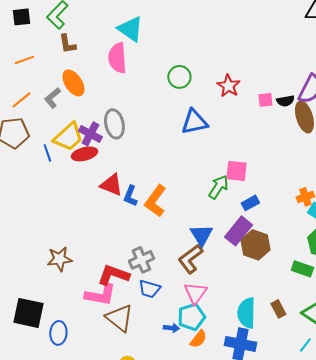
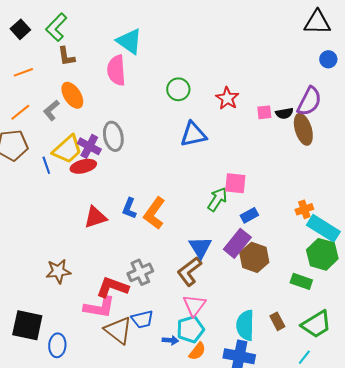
black square: (21, 17) -> (20, 29), turned -36
red triangle: (111, 185) -> (95, 217), moved, turned -40
blue trapezoid: (149, 289) -> (142, 319), moved, turned -30

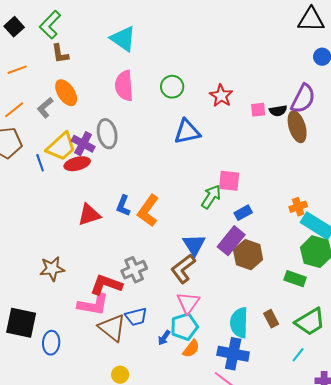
pink semicircle: (116, 70) -> (124, 86), moved
blue arrow: (170, 340) -> (164, 338), turned 119

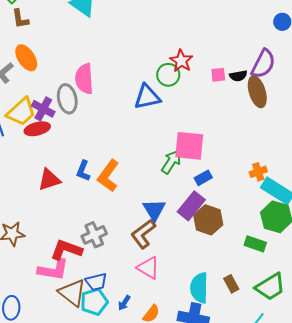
pink semicircle: (124, 86) -> (84, 79), moved
green circle: (172, 87) -> (168, 75), moved
pink square: (229, 181) -> (189, 146), size x1.4
pink triangle: (188, 303) -> (148, 268), turned -35
cyan pentagon: (184, 327) -> (94, 302), moved

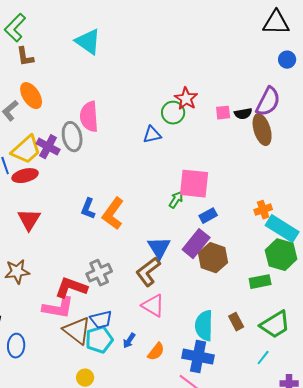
blue triangle: (147, 97) -> (152, 135), size x0.7
red ellipse: (37, 129) -> (25, 176), moved
green arrow: (171, 162) -> (176, 200), size x0.7
red triangle: (49, 180) -> (29, 220), moved, turned -40
green rectangle: (255, 244) -> (260, 282), turned -30

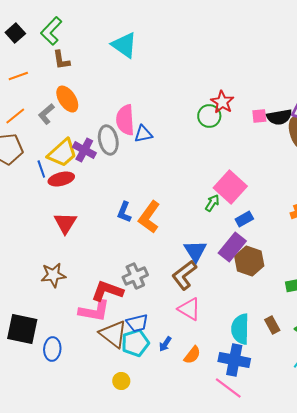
black semicircle: (243, 114) -> (279, 117), size x1.4
blue triangle: (152, 135) -> (143, 134), moved
pink square: (194, 184) -> (230, 187), turned 36

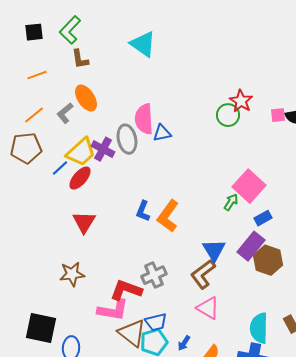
black square: (15, 33) -> (34, 32), turned 36
blue line: (41, 169) -> (60, 168), turned 66
red ellipse: (61, 179) -> (80, 178), turned -35

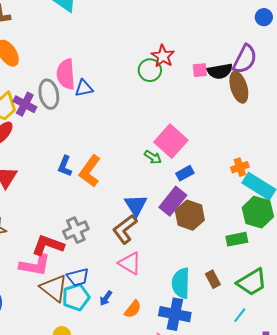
green arrow: (231, 202) -> (153, 157), turned 90

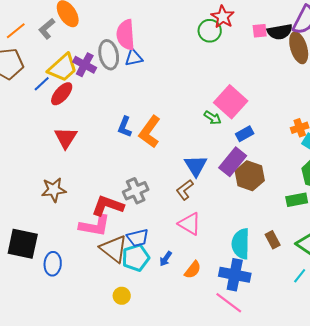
blue triangle: (84, 88) -> (134, 58), moved
brown L-shape: (125, 229) -> (185, 190), size x0.7

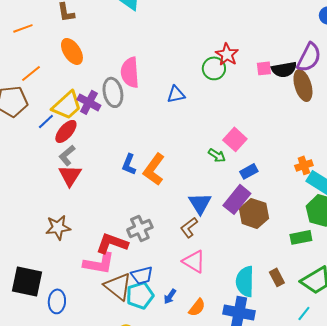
gray L-shape: (47, 29) -> (67, 155), moved
orange line: (16, 31) -> (31, 73), moved
blue triangle: (134, 58) -> (176, 94), moved
pink square: (231, 102) -> (235, 139), size x0.7

